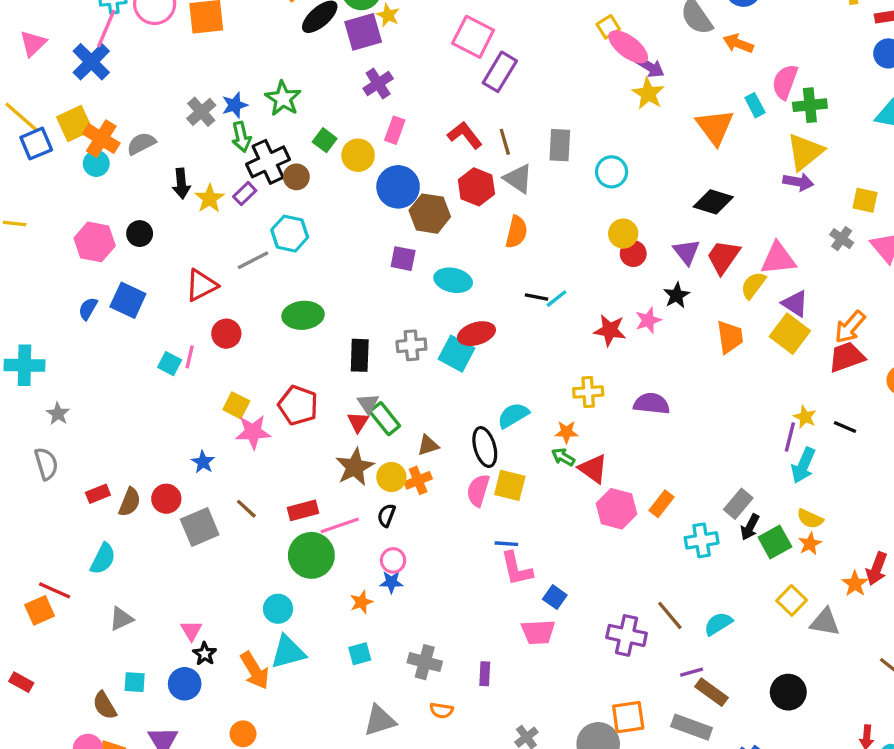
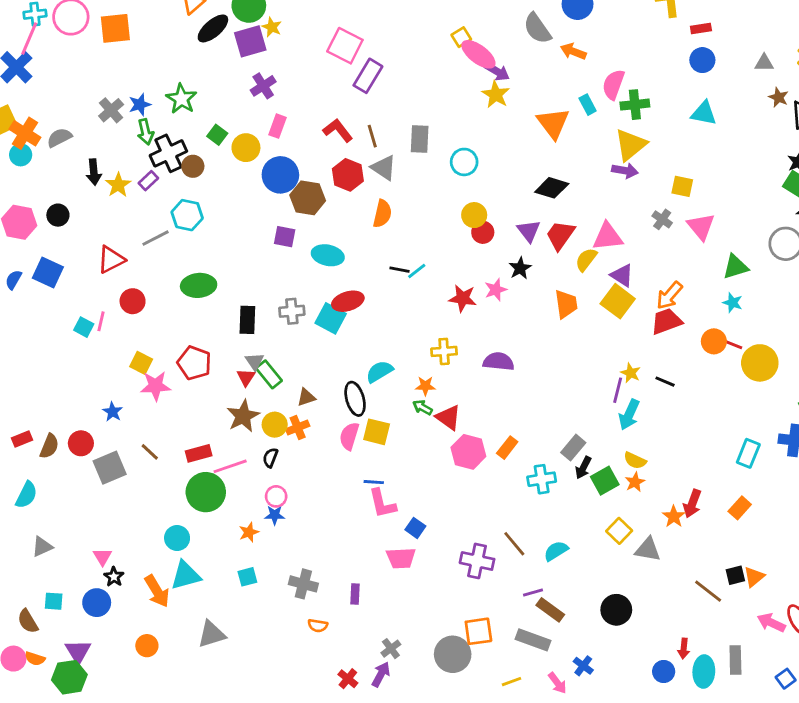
gray triangle: (380, 720) -> (212, 634), moved

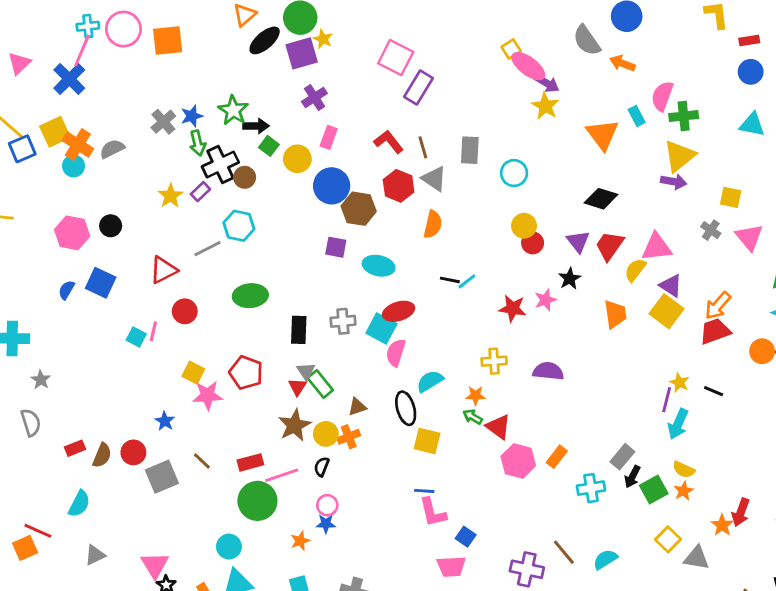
black arrow: (94, 172) -> (256, 126), moved, turned -85
pink semicircle: (349, 436) -> (396, 353), moved
pink triangle: (102, 557) -> (155, 565), size x1.5

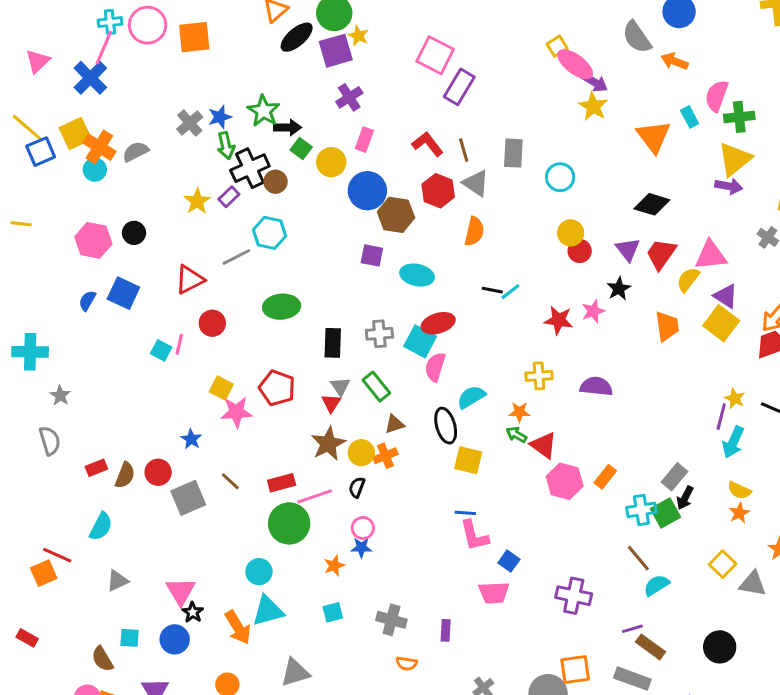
green rectangle: (320, 384) -> (376, 386), moved
green square: (654, 489) -> (665, 513), moved
brown line: (564, 552) -> (638, 558), moved

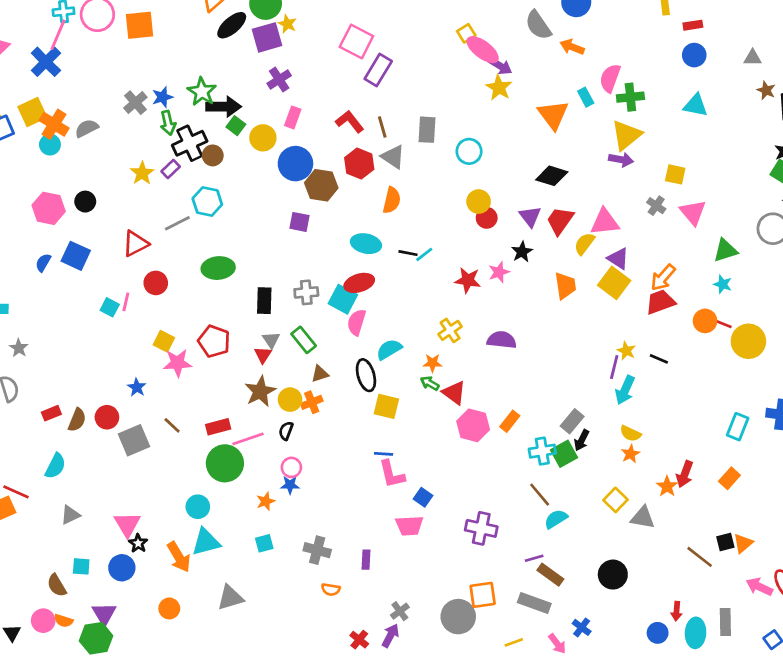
black arrow: (288, 127) -> (224, 107), size x1.4
cyan ellipse: (417, 275) -> (366, 244), moved
yellow cross: (539, 376) -> (450, 330), turned -30

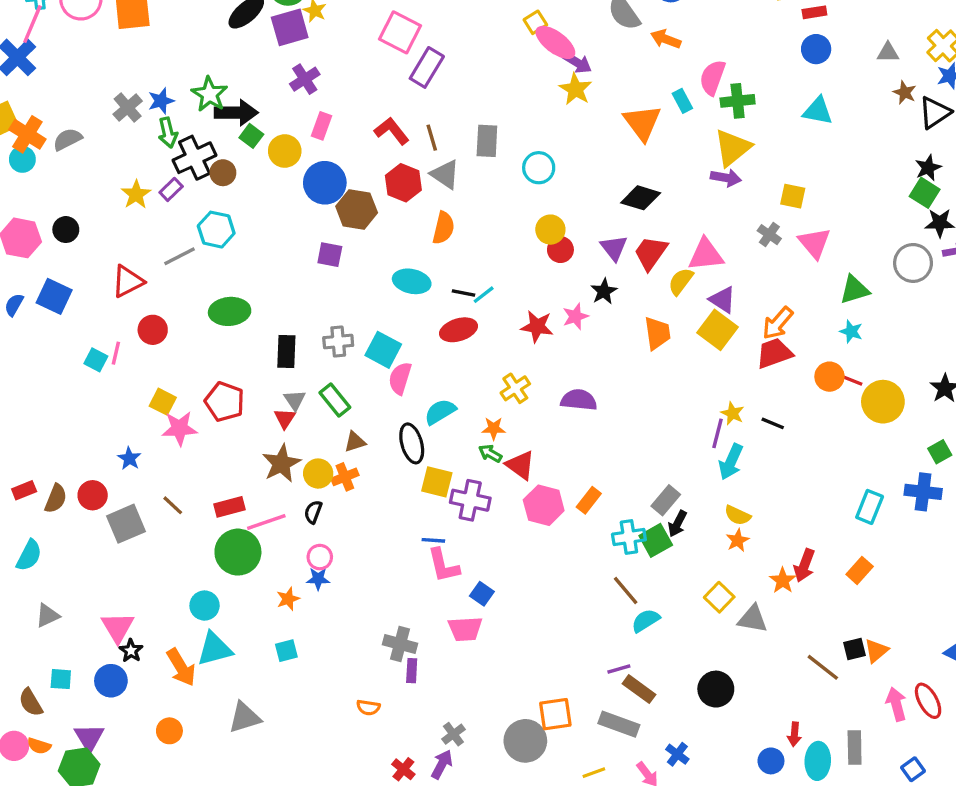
red ellipse: (359, 283) -> (458, 330), moved
purple cross: (481, 528) -> (470, 500), moved
gray cross: (317, 550) -> (400, 644), moved
pink arrow: (759, 587) -> (896, 704), turned 50

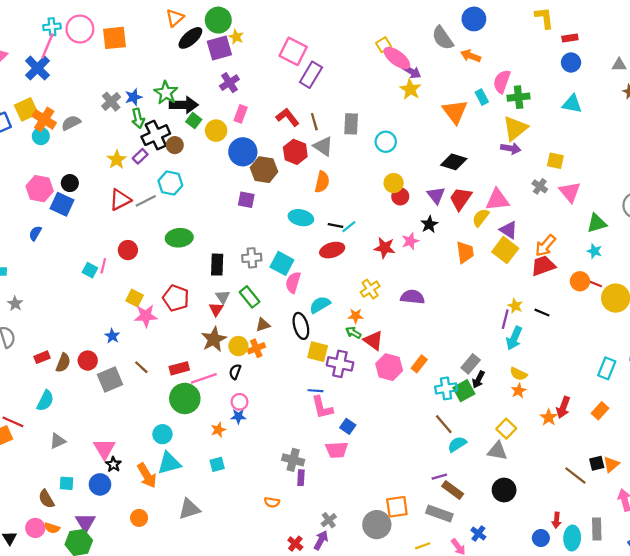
red triangle: (128, 281) -> (120, 200), moved
blue square: (54, 296) -> (62, 204), moved
gray triangle: (753, 619) -> (497, 451), moved

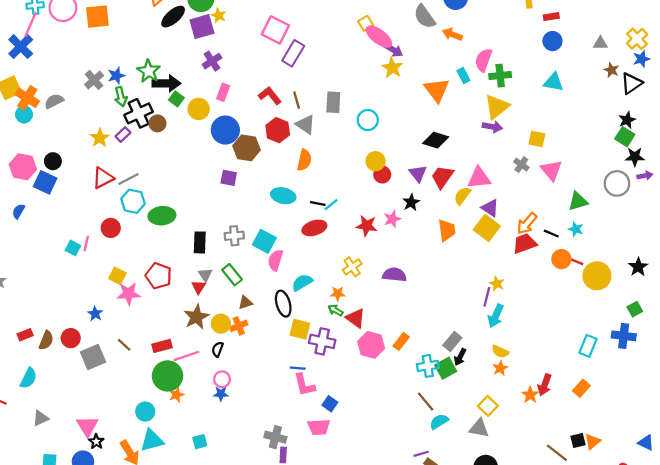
cyan hexagon: (170, 183) -> (133, 201), moved
black line: (542, 313) -> (551, 234), moved
orange star: (218, 430) -> (176, 395), moved

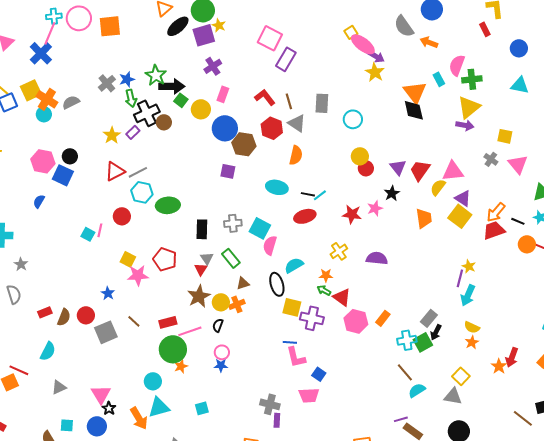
red rectangle: (551, 17) -> (485, 29), moved, turned 72
black diamond: (436, 140) -> (414, 110), moved, turned 60

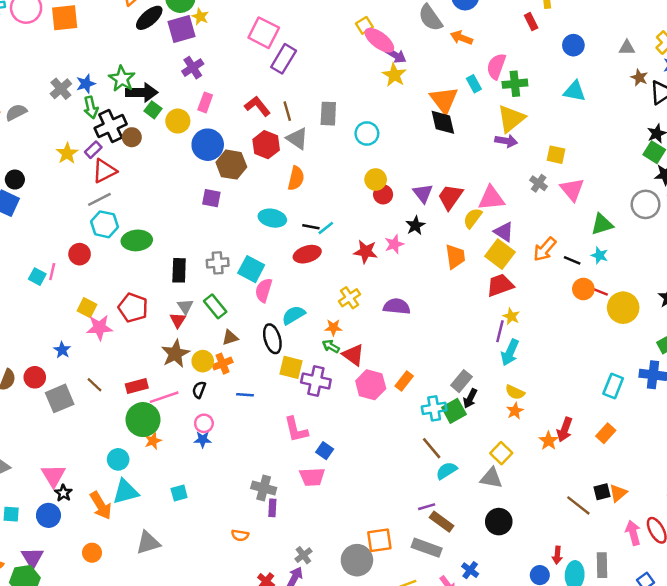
red triangle: (115, 171) -> (104, 171), moved
red trapezoid: (494, 230) -> (500, 285), moved
blue line: (290, 342) -> (245, 395), moved

